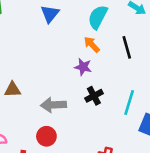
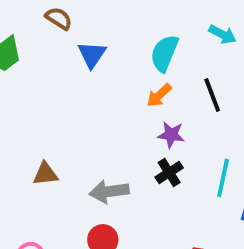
orange arrow: (92, 44) -> (159, 95), turned -84
purple star: (83, 67) -> (171, 135), moved

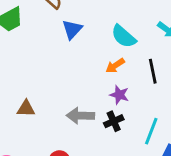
cyan semicircle: (164, 53) -> (124, 36), turned -80
gray arrow: (109, 192) -> (80, 116), moved

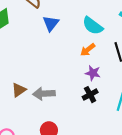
brown triangle: (26, 109) -> (19, 90), turned -32
gray arrow: (80, 116) -> (44, 94), moved

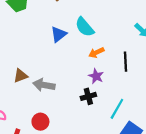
blue triangle: (51, 23) -> (59, 34), moved
cyan semicircle: (93, 26) -> (85, 27), moved

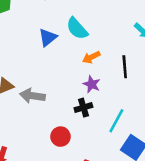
red circle: (40, 122) -> (60, 137), moved

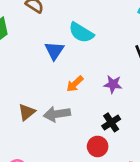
orange arrow: (91, 57) -> (75, 84), moved
black cross: (83, 108) -> (111, 122), moved

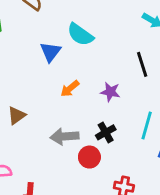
gray arrow: (57, 114) -> (64, 137), moved

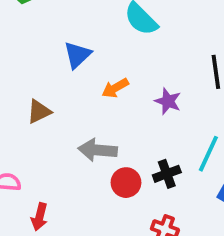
blue triangle: (50, 52) -> (77, 55), moved
black cross: (106, 132) -> (167, 174), moved

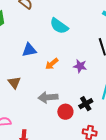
blue triangle: (77, 55) -> (29, 50), turned 42
brown triangle: (39, 112) -> (14, 83), turned -32

